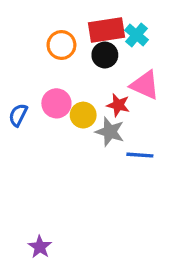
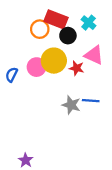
red rectangle: (107, 30) -> (56, 19), moved, turned 30
yellow circle: (83, 115) -> (54, 61), moved, size x1.5
gray star: (110, 132) -> (71, 105), moved

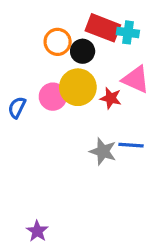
red rectangle: (56, 19) -> (103, 28), moved
cyan cross: (89, 23) -> (128, 32), turned -32
black circle: (68, 36) -> (83, 51), moved

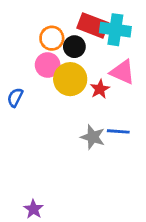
cyan cross: (128, 32) -> (115, 30), size x1.5
pink circle: (53, 97) -> (48, 65), moved
red star: (111, 98) -> (100, 89), turned 30

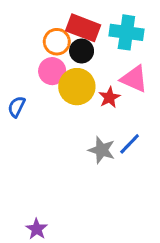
red rectangle: (93, 25) -> (83, 28), moved
blue line: (118, 131) -> (130, 144), turned -50

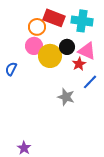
black circle: (82, 51) -> (67, 47), moved
red star: (109, 97) -> (79, 64), moved
blue line: (130, 144) -> (90, 82), moved

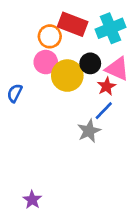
cyan cross: (82, 21) -> (111, 28), turned -30
blue line: (90, 82) -> (104, 111), moved
gray star: (66, 97) -> (89, 131), turned 30

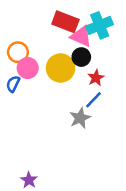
orange circle: (50, 36) -> (18, 52), moved
pink circle: (46, 62) -> (28, 68), moved
pink triangle: (117, 69) -> (81, 36), moved

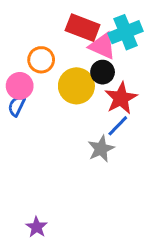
orange circle: (18, 52) -> (41, 60), moved
pink circle: (28, 68) -> (20, 86), moved
red star: (96, 78) -> (121, 98), size x1.5

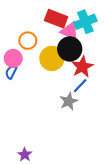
black circle: (103, 72) -> (70, 49), size x1.5

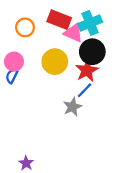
orange circle: (28, 41) -> (25, 27), moved
black circle: (70, 49) -> (92, 52), moved

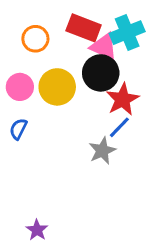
black circle: (92, 52) -> (101, 73), moved
yellow circle: (55, 62) -> (57, 87), moved
blue semicircle: (12, 76) -> (18, 129), moved

